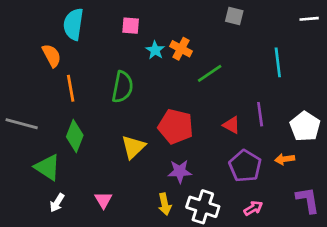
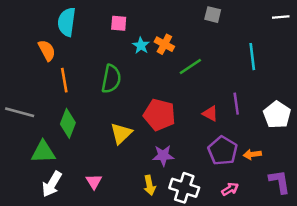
orange arrow: (285, 159) -> (252, 154), moved
green triangle: (48, 167) -> (43, 152), turned -35
white arrow: (57, 203) -> (52, 184), size x1.5

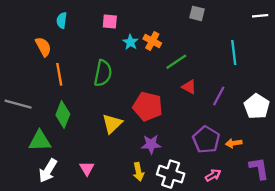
cyan semicircle: (67, 22) -> (62, 20), size x0.6
purple line: (236, 104) -> (219, 96), turned 36
red triangle: (210, 114) -> (189, 87), moved

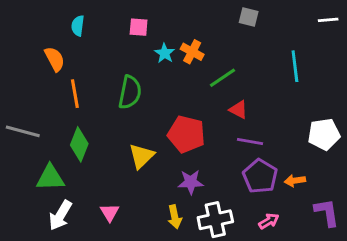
purple line: (219, 96) -> (250, 141), moved, turned 72
white pentagon: (257, 106) -> (324, 134), turned 30
white cross: (171, 174) -> (215, 220), turned -30

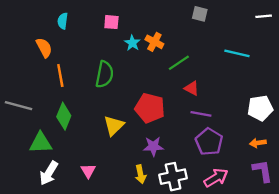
cyan line: (295, 66) -> (237, 53), turned -70
orange arrow: (295, 181) -> (258, 143), moved
pink arrow: (269, 221) -> (216, 178), size x1.5

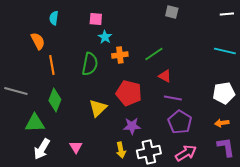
orange cross: (154, 42) -> (120, 55), moved, turned -35
cyan star: (132, 43) -> (105, 37), moved
cyan line: (237, 53) -> (225, 51), moved

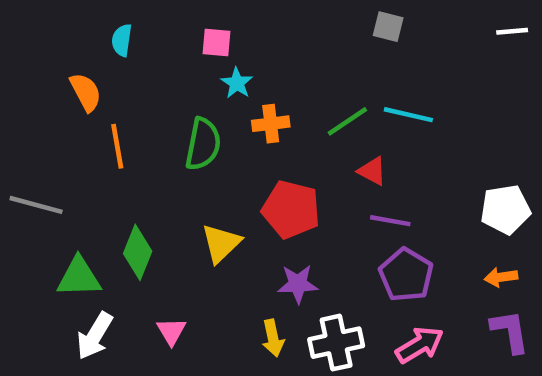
cyan line: (225, 51) -> (408, 115), moved
green diamond: (55, 100) -> (138, 252), moved

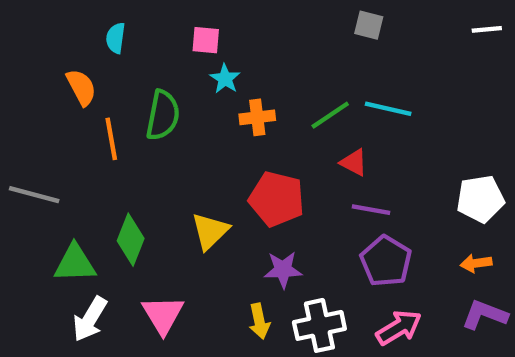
green semicircle: (203, 144) -> (163, 115), moved
pink triangle: (171, 331) -> (163, 315), size x1.5
purple L-shape: (510, 331) -> (485, 315), turned -60

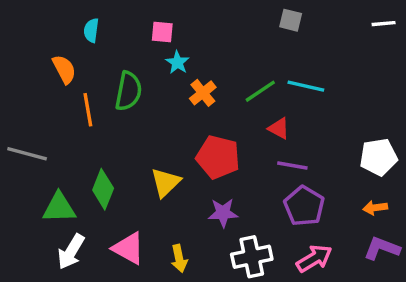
orange cross: (257, 117) -> (203, 93), turned -32
pink triangle: (163, 315) -> (128, 248), turned -30
yellow arrow: (259, 321) -> (179, 258), moved

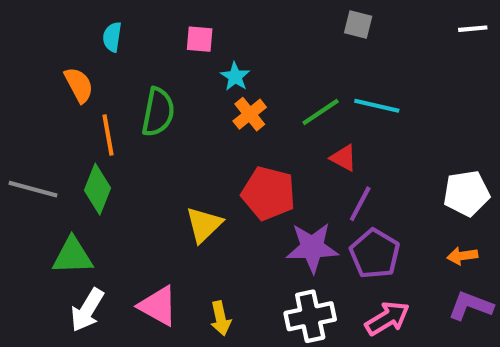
cyan star: (177, 62) -> (235, 77), moved
purple line: (292, 166) -> (360, 204), turned -72
green diamond: (103, 189) -> (98, 189), moved
purple star: (223, 213) -> (312, 247), moved, size x1.4

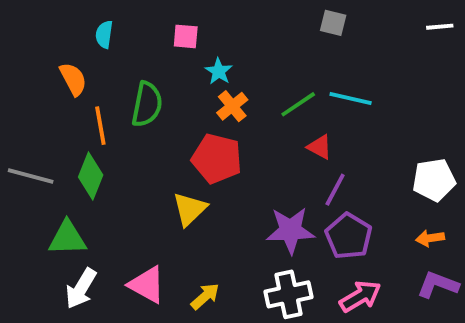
red pentagon: (268, 193) -> (217, 159), moved
yellow arrow: (221, 318) -> (205, 296), turned -120

